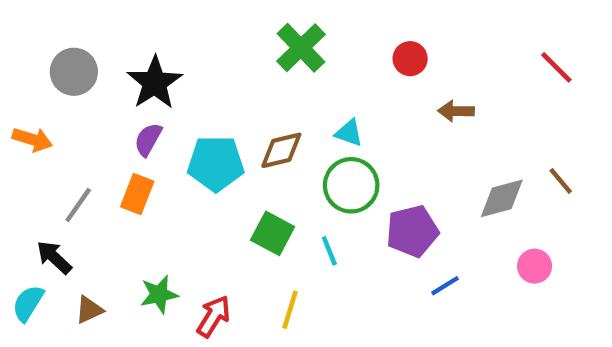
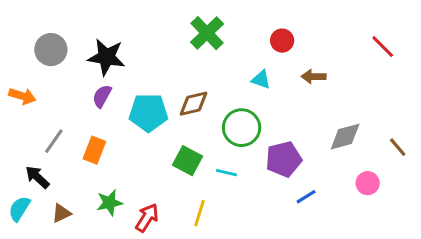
black star: (155, 83) -> (106, 57), turned -30
cyan triangle: (349, 133) -> (261, 80), moved
brown line: (561, 181) -> (398, 147), moved
orange rectangle: (137, 194) -> (94, 150), moved
cyan line: (329, 251) -> (227, 173), turned -55

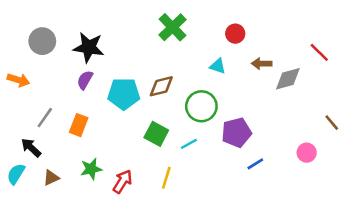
red line: (383, 47) -> (319, 52), moved
gray diamond: (345, 137) -> (288, 79), moved
cyan line: (227, 173) -> (189, 144), turned -42

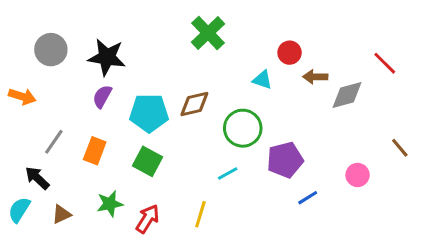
red circle: (235, 34) -> (290, 53), moved
green square: (156, 134) -> (148, 161), moved
pink circle: (307, 153) -> (358, 175), moved

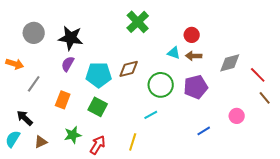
red line: (385, 63) -> (258, 75), moved
brown arrow: (315, 77) -> (194, 56), moved
gray line: (54, 142) -> (34, 84), moved
purple pentagon: (285, 160) -> (196, 87), moved

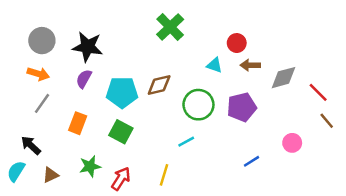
brown arrow: (194, 56) -> (250, 65), moved
orange arrow: (15, 64) -> (38, 74), moved

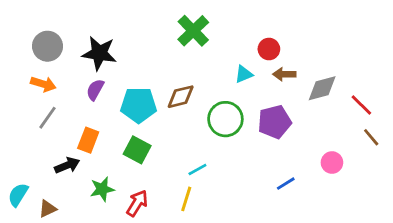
cyan triangle: (215, 65) -> (244, 74), turned -42
cyan line: (186, 142) -> (197, 170), moved
black arrow: (31, 145) -> (67, 165), moved, turned 115
brown triangle: (51, 175) -> (48, 209), moved

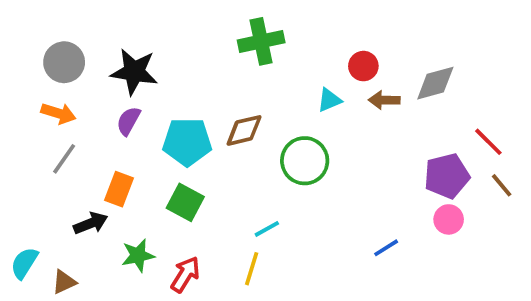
green cross: (193, 31) -> (261, 41), turned 32
gray diamond: (322, 88) -> (435, 83), moved
purple pentagon: (275, 122) -> (447, 176), moved

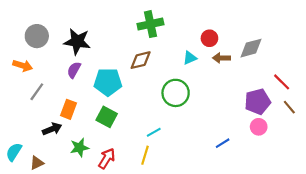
orange arrow: (58, 113) -> (23, 66), moved
brown diamond: (244, 130) -> (141, 60), moved

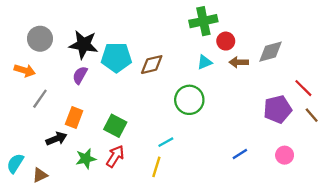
green cross: (150, 24) -> (203, 21), moved
cyan pentagon: (108, 82) -> (116, 58), moved
pink circle: (259, 127) -> (285, 155), moved
red arrow: (107, 158) -> (115, 156), moved

